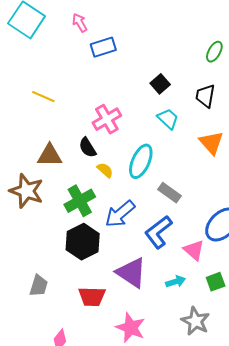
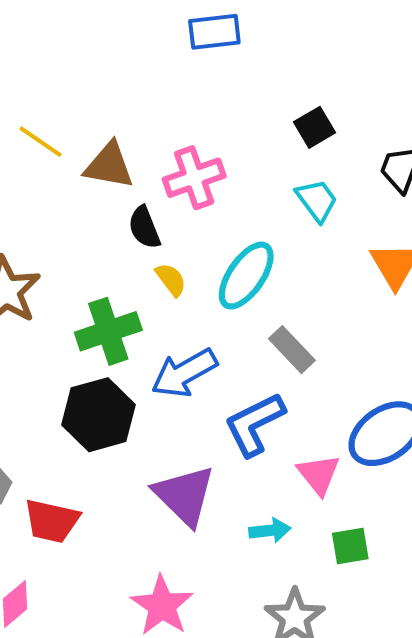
yellow line: (43, 97) -> (41, 142), moved
brown triangle: (50, 155) -> (109, 166), moved
red trapezoid: (92, 296) -> (52, 521), moved

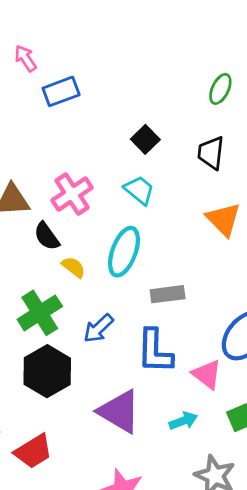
cyan trapezoid: (317, 200) -> (139, 190), moved
gray rectangle: (292, 350) -> (168, 294), turned -40
blue arrow: (184, 373) -> (98, 328), size x0.7
blue L-shape: (254, 424) -> (155, 351), turned -48
red trapezoid: (52, 521) -> (33, 451), turned -30

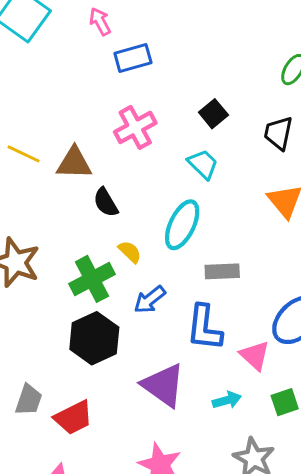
pink cross: (72, 194) -> (135, 127), moved
yellow semicircle: (74, 267) -> (130, 252), moved

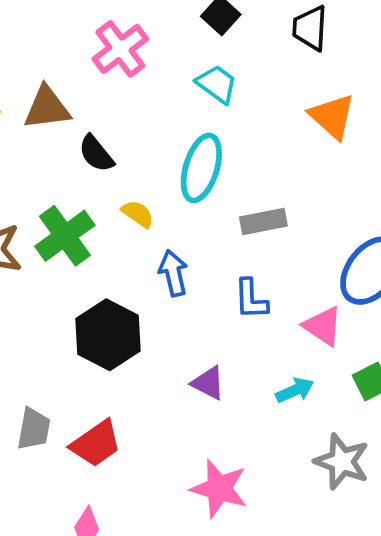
green cross: (92, 279) -> (65, 236), moved
blue arrow: (150, 300) -> (173, 273), turned 124
blue L-shape: (204, 328) -> (251, 299), size x0.7
purple triangle: (163, 385) -> (208, 383), size x0.6

